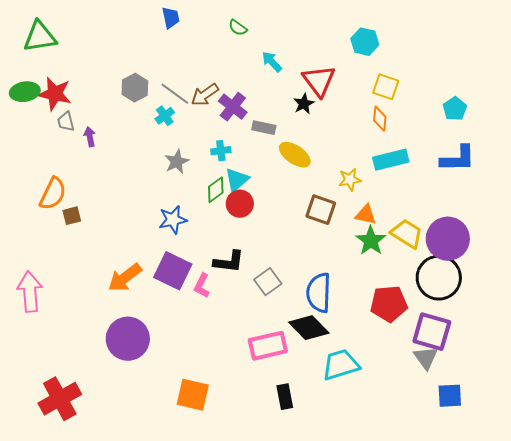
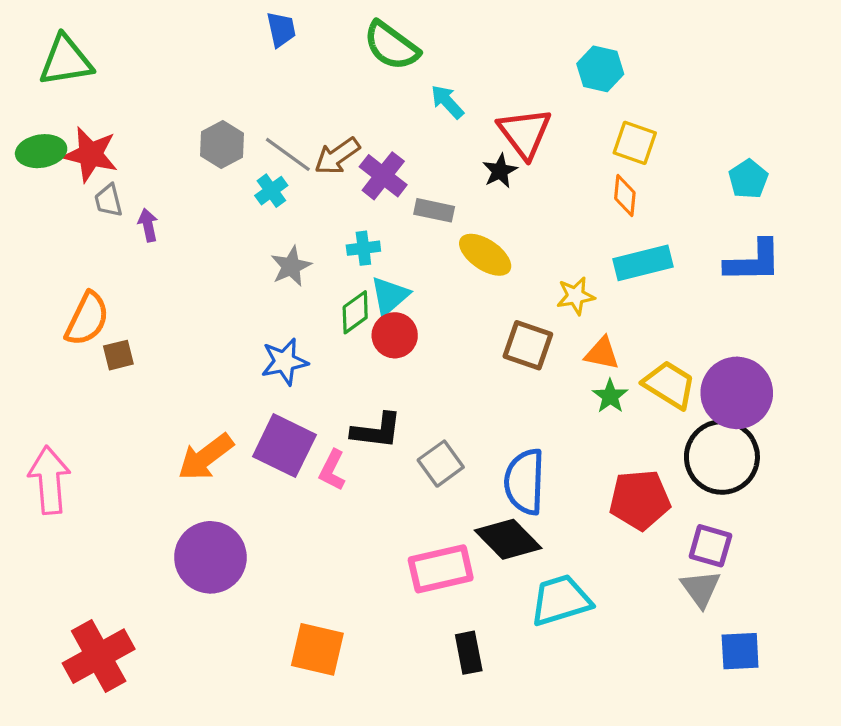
green semicircle: (238, 28) -> (391, 46), size x1.8
green star: (371, 241) -> (610, 396), size x0.7
purple square: (432, 332) -> (710, 546), size x0.7

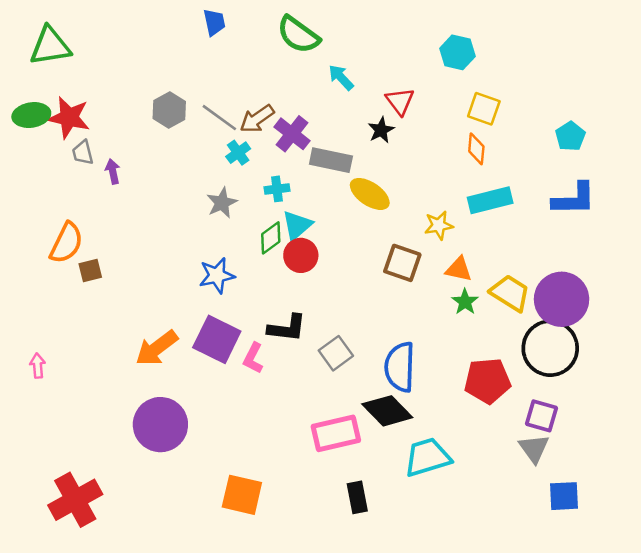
red triangle: (525, 133) -> (400, 101), size x0.7
cyan cross: (271, 191) -> (238, 153), moved
gray rectangle: (434, 210) -> (331, 160), size x1.4
pink arrow: (49, 480) -> (38, 366), size x0.5

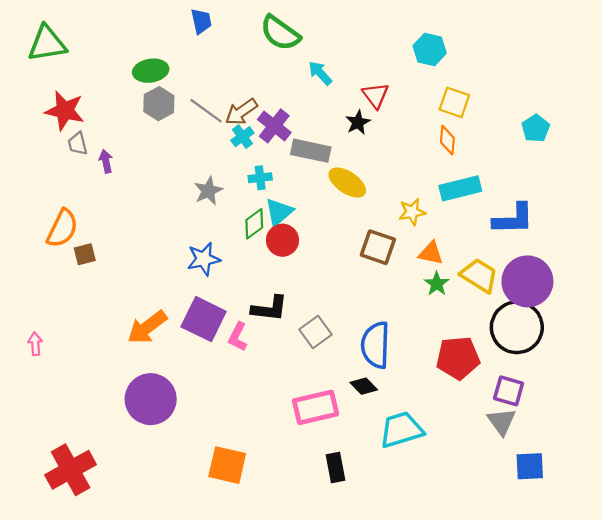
green ellipse: (31, 115) -> (151, 71), moved
cyan cross: (238, 153) -> (242, 137), moved
blue L-shape: (574, 199) -> (513, 219), moved
black diamond: (387, 411) -> (364, 386), size x0.6

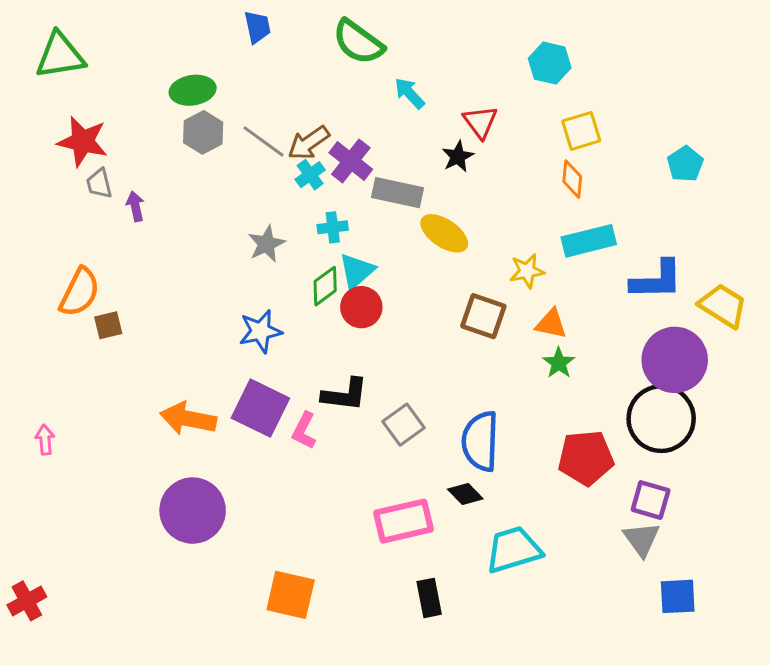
yellow square: (454, 102) -> (581, 131), turned -36
yellow trapezoid: (479, 276) -> (723, 306), moved
orange arrow: (147, 327) -> (188, 419), turned 48
red cross: (71, 470) -> (27, 601), moved, size x0.6

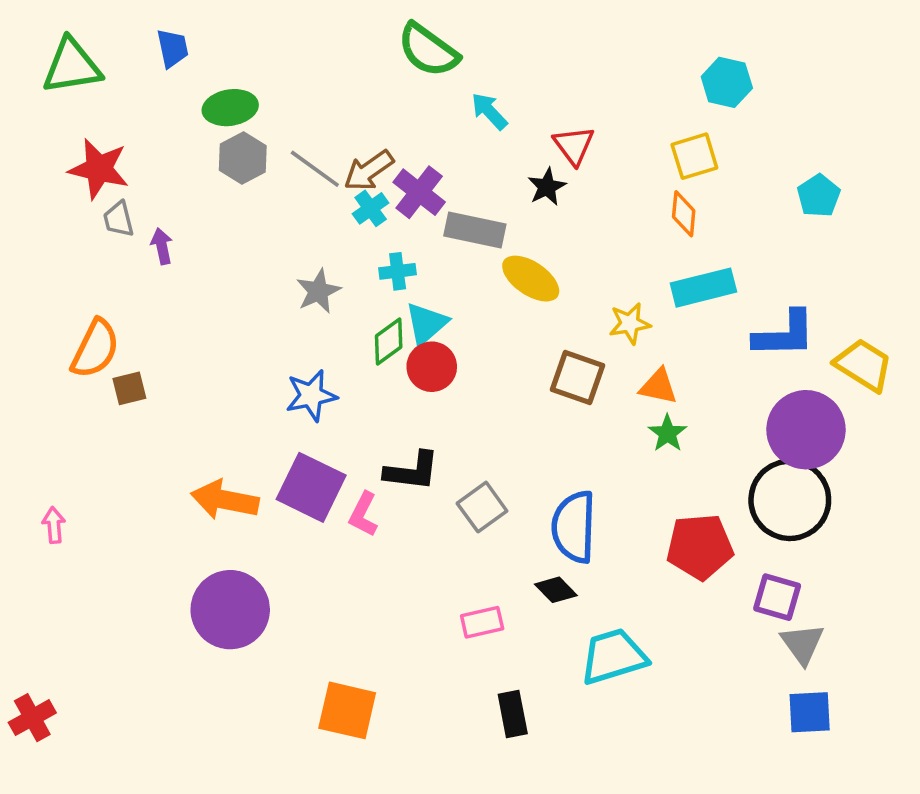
blue trapezoid: (257, 27) -> (173, 48), moved
cyan hexagon: (550, 63) -> (727, 82), moved
pink rectangle: (404, 521) -> (482, 622), size x0.6
gray triangle: (642, 539) -> (802, 644), moved

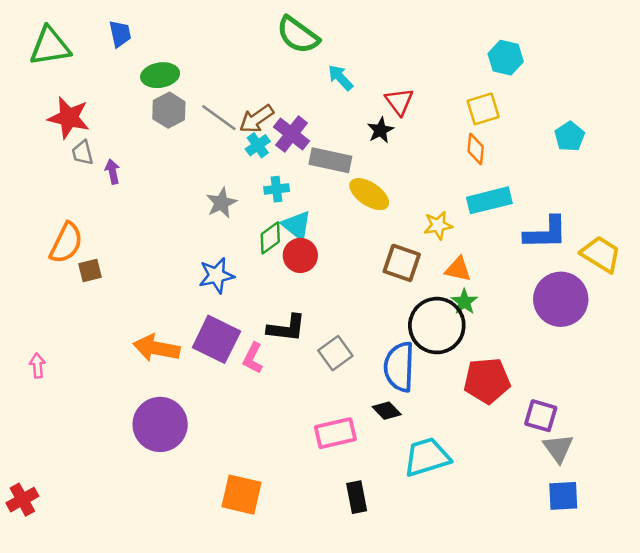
cyan triangle: (426, 324) -> (297, 225), turned -40
black circle: (790, 500) -> (437, 326), moved
pink rectangle: (482, 622) -> (335, 433), size x1.4

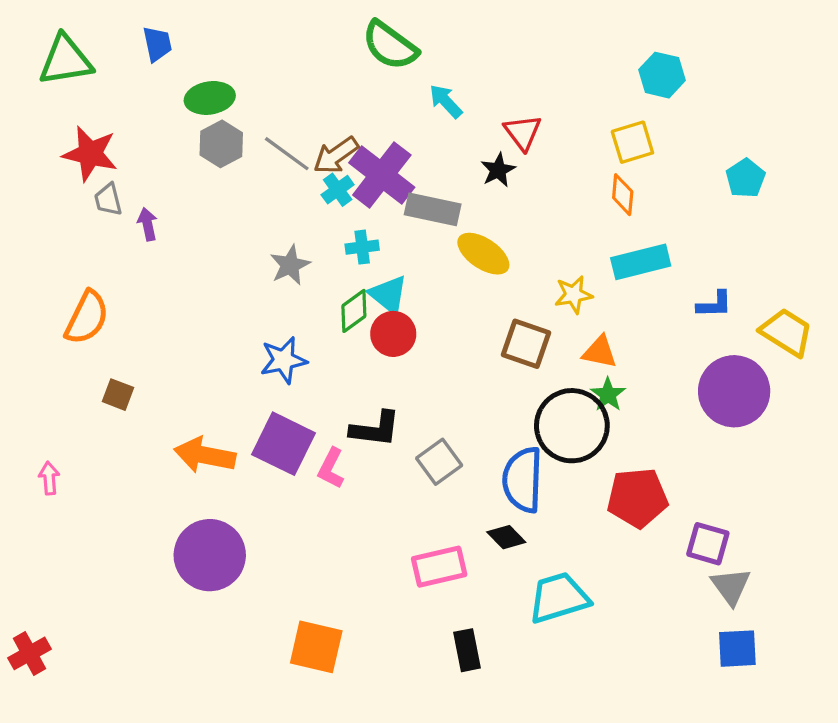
purple cross: (292, 134) -> (382, 175), size x1.4
blue L-shape: (546, 233) -> (714, 304), size x0.6
brown square: (90, 270) -> (118, 395), moved, turned 35

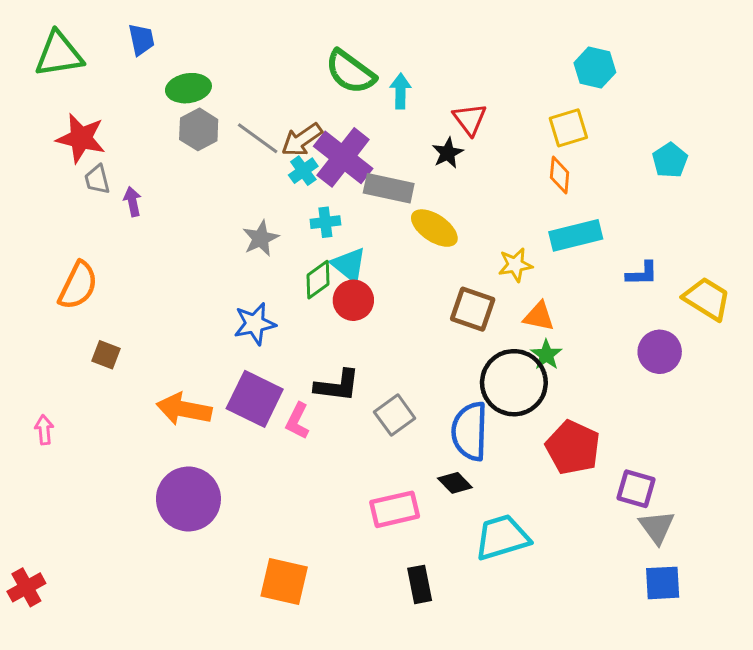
green semicircle: (390, 46) -> (350, 72), moved
cyan arrow: (446, 101) -> (400, 91), turned 44
purple circle: (734, 391) -> (660, 352), size x0.7
red pentagon: (637, 498) -> (573, 447), turned 30

